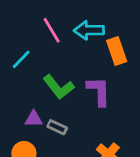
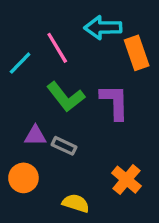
pink line: (52, 30) -> (57, 48), moved

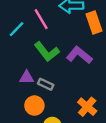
purple L-shape: (115, 102) -> (79, 55), turned -50
orange circle: (23, 178) -> (34, 106), moved

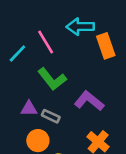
purple L-shape: (79, 55) -> (89, 101), moved

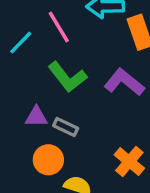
purple L-shape: (89, 101) -> (124, 82), moved

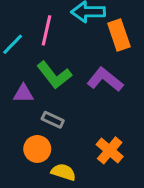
pink line: (59, 27) -> (47, 30), turned 44
purple triangle: (36, 117) -> (23, 94), moved

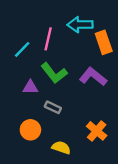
orange circle: (37, 149) -> (30, 130), moved

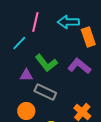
pink line: (48, 39) -> (35, 22), moved
gray rectangle: (53, 107) -> (45, 92), size x1.5

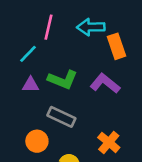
green L-shape: (46, 63) -> (63, 80), turned -30
purple triangle: (26, 75) -> (31, 85), moved

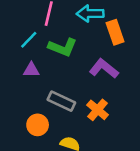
green L-shape: (63, 80) -> (63, 47), moved
orange cross: (109, 142) -> (98, 110), moved

